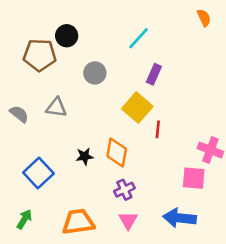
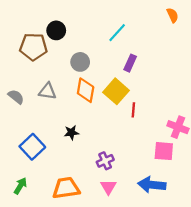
orange diamond: (117, 153) -> (86, 90), moved

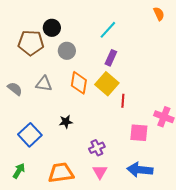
gray circle: (80, 62) -> (67, 51), moved
purple rectangle: (130, 63) -> (111, 58), moved
pink square: (164, 151) -> (139, 133), moved

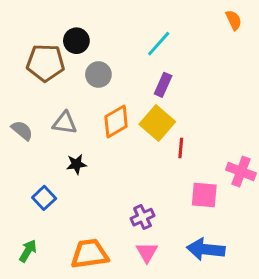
orange diamond: (79, 83) -> (116, 122), turned 50
black star: (66, 122) -> (76, 164), moved
blue square: (30, 135) -> (44, 198), size x0.7

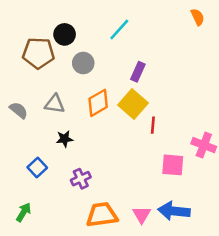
cyan line: (159, 44) -> (119, 29), moved
purple cross: (143, 217) -> (81, 179), moved
pink triangle: (147, 252) -> (142, 215), moved
orange trapezoid: (90, 254) -> (102, 215), moved

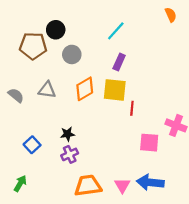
cyan line: (119, 29) -> (116, 31), moved
yellow square: (133, 104) -> (115, 90), turned -35
black star: (65, 139) -> (67, 134), moved

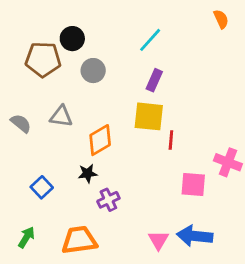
orange diamond: (85, 89) -> (100, 140), moved
purple cross: (70, 154) -> (108, 200), moved
orange trapezoid: (88, 186) -> (79, 240), moved

